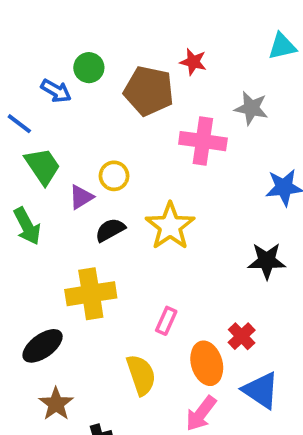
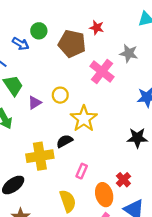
pink cross: (203, 141) -> (102, 72), turned 30
yellow circle: (114, 176) -> (60, 95), moved
black semicircle: (110, 230) -> (65, 141), moved

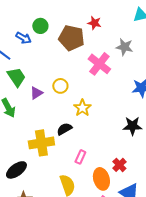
yellow star: (84, 119) -> (82, 108), size x0.7

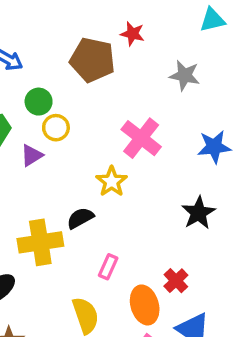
green circle: (40, 26) -> (39, 102), moved
pink cross: (99, 64) -> (141, 138), moved
yellow circle: (60, 86) -> (56, 128), moved
black star: (132, 126) -> (199, 213), turned -30

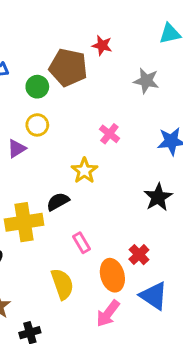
green circle: (39, 102) -> (37, 87), moved
pink cross: (141, 138) -> (109, 134), size x0.6
pink rectangle: (108, 267) -> (81, 243), turned -54

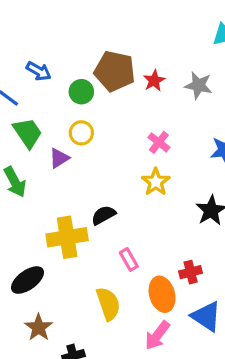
red star: (102, 45) -> (154, 81), moved, turned 30
yellow star: (84, 171) -> (156, 182), moved
red cross: (139, 255) -> (191, 272), turned 30

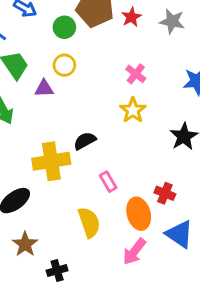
purple triangle: (59, 158) -> (44, 88), turned 30
red cross: (191, 272) -> (165, 193), turned 36

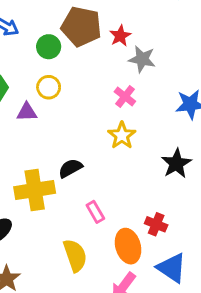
gray star: (172, 21) -> (142, 59), moved

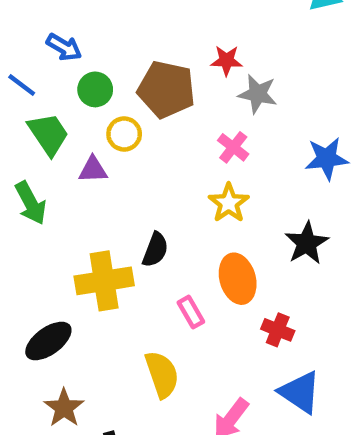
brown pentagon: (81, 26) -> (166, 89), moved
red star: (120, 36) -> (227, 61), turned 30
green circle: (49, 47) -> (95, 89), moved
black semicircle: (70, 168) -> (155, 250), turned 140
orange ellipse: (128, 246) -> (238, 279), moved

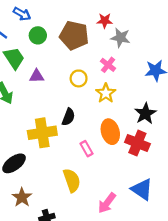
yellow circle: (124, 134) -> (79, 78), moved
red cross: (278, 330) -> (137, 143), moved, size x1.5

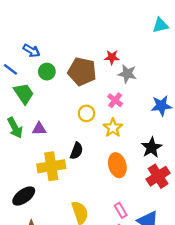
purple triangle: (37, 76) -> (39, 129), moved
red cross: (137, 143) -> (158, 176), moved, turned 35
pink rectangle: (87, 149) -> (121, 210), moved

